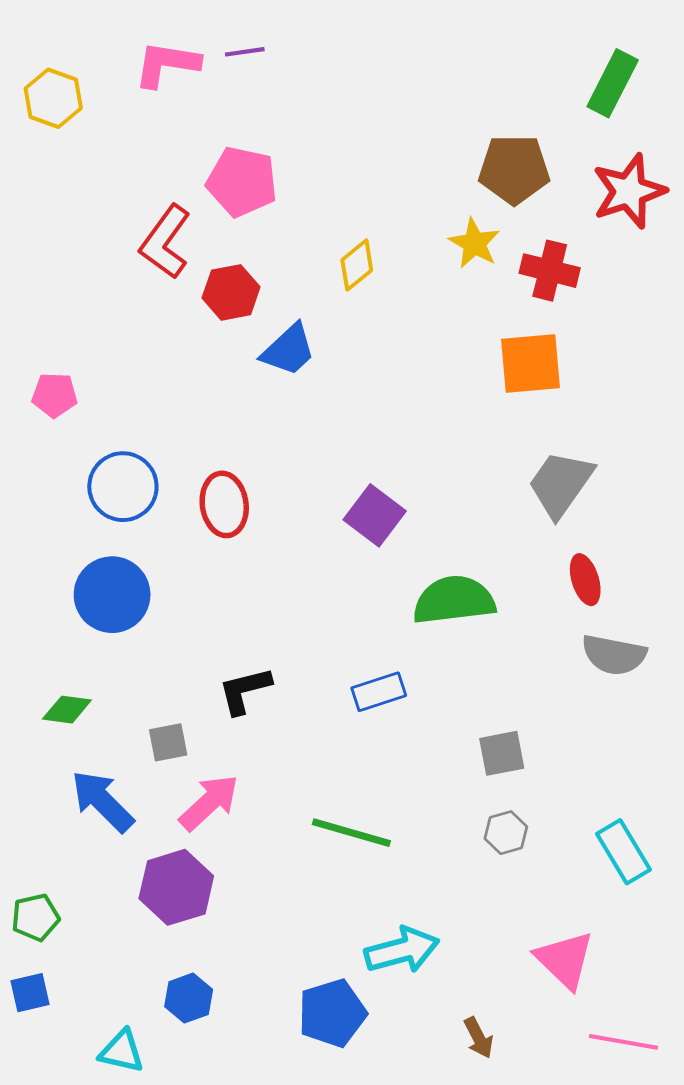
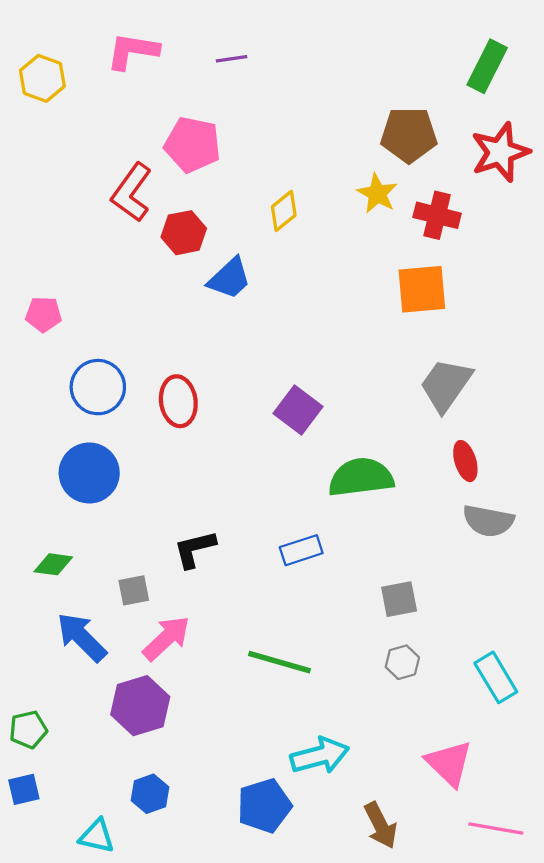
purple line: (245, 52) -> (232, 59), moved
brown arrow: (479, 1038) -> (381, 825), size x1.4

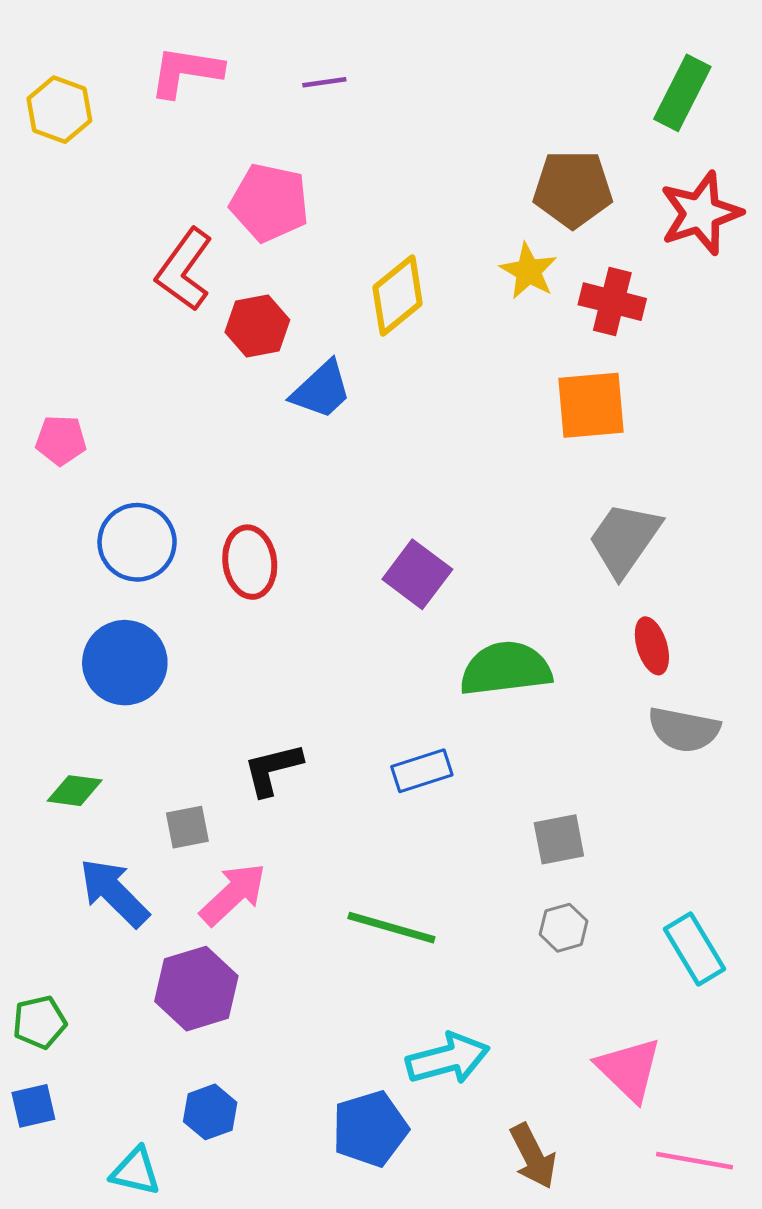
yellow diamond: (284, 211) -> (398, 295), size x1.4

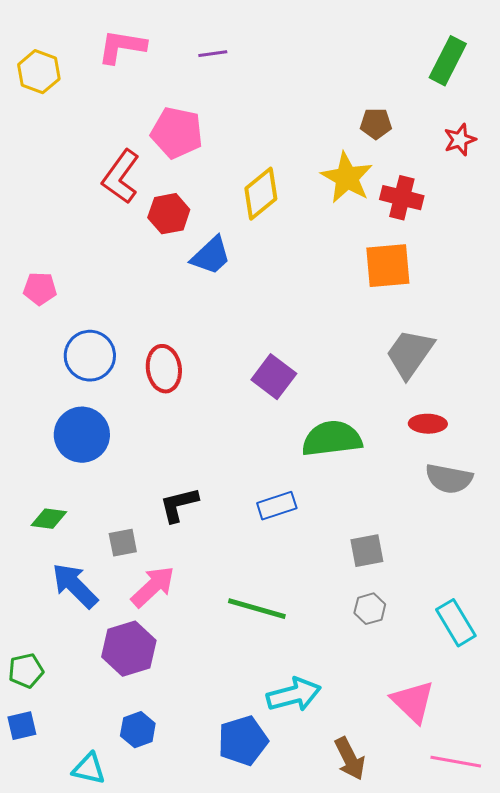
brown pentagon: (573, 189) -> (376, 124), size x0.6
red star: (701, 213) -> (460, 140), size x0.6
yellow star: (529, 271) -> (347, 178), size x1.4
red ellipse: (652, 646) -> (428, 424), turned -72

